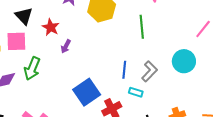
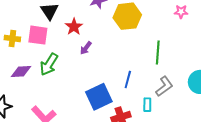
green line: (142, 27) -> (158, 52), moved
blue line: (124, 70) -> (128, 80), moved
cyan rectangle: (136, 92) -> (147, 105), turned 64

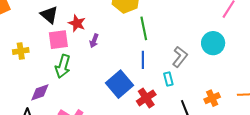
pink square: (38, 35) -> (58, 40), moved
green line: (158, 52) -> (144, 28), moved
purple diamond: (21, 72) -> (40, 92), moved

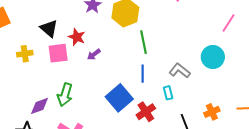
purple arrow: (94, 41) -> (94, 54), turned 32
yellow cross: (21, 51) -> (25, 54), moved
gray L-shape: (180, 57) -> (180, 71), turned -90
green arrow: (63, 66) -> (65, 95), moved

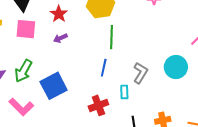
red star: (77, 37) -> (59, 14), moved
gray L-shape: (180, 71) -> (140, 73), turned 70
blue square: (119, 98) -> (54, 86), moved

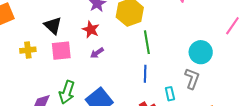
cyan circle: (176, 67) -> (201, 52), moved
gray L-shape: (140, 73) -> (192, 79), moved

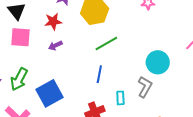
red star: (91, 30) -> (53, 21), turned 30
green line: (147, 42) -> (106, 43), turned 60

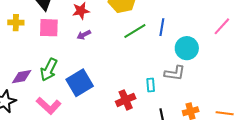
blue line: (99, 74) -> (162, 27), moved
gray L-shape: (145, 87) -> (175, 73), turned 70

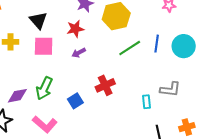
cyan circle: (187, 48) -> (184, 46), moved
blue square: (80, 83) -> (75, 101), size x0.6
red cross: (126, 100) -> (105, 85), moved

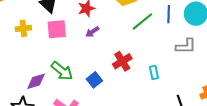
green arrow: (44, 88) -> (62, 71), turned -70
gray L-shape: (170, 89) -> (186, 46), moved
cyan rectangle: (146, 102) -> (154, 72), moved

